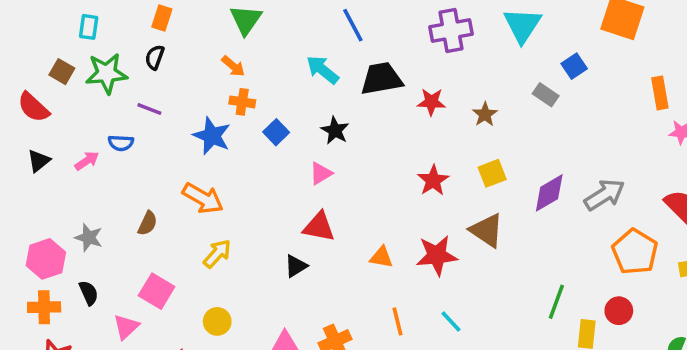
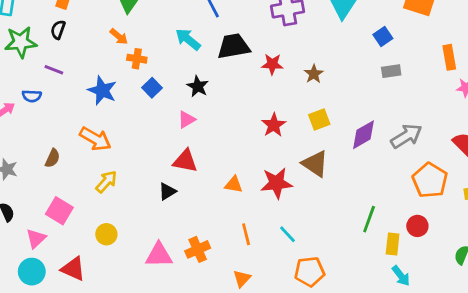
gray rectangle: (546, 95) -> (391, 71), moved, turned -42
orange cross: (242, 102) -> (137, 59), moved

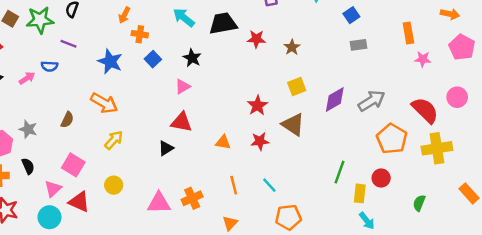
orange arrow: (119, 37) -> (124, 15), turned 77
red star: (274, 125) -> (257, 105), moved
red star: (276, 183) -> (260, 141), size x0.7
red triangle: (73, 269) -> (79, 202), moved

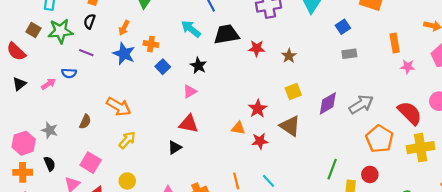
orange arrow: (124, 15) -> (124, 28), moved
blue star: (110, 62) -> (124, 54), moved
orange triangle: (223, 142) -> (238, 128), moved

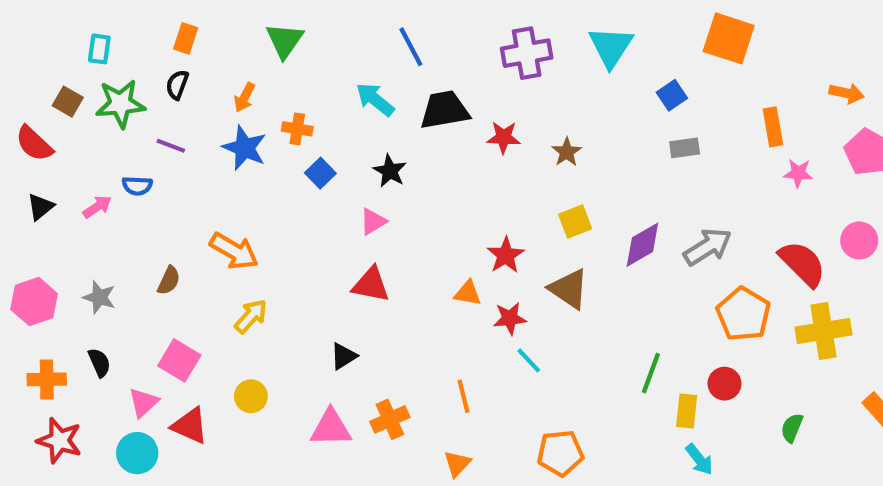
pink hexagon: (24, 143) -> (34, 302), moved
black triangle: (175, 148) -> (344, 356), moved
cyan line: (268, 181) -> (529, 360), moved

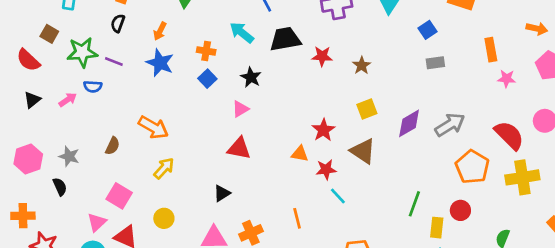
green star: (120, 104) -> (82, 52), moved
orange cross: (297, 129) -> (206, 51), moved
black semicircle: (99, 363) -> (60, 187), moved
orange cross: (47, 379) -> (23, 216), moved

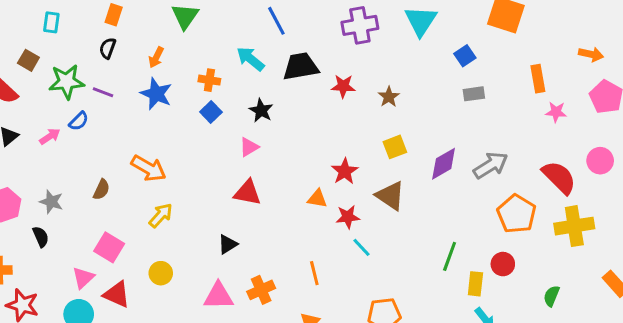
blue semicircle: (93, 87) -> (79, 121), turned -48

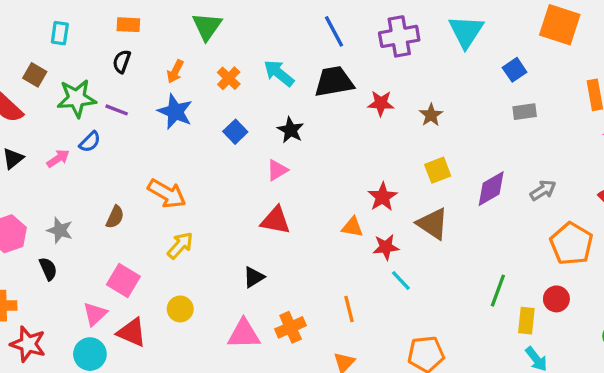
orange rectangle: (114, 15) -> (128, 25), turned 75
blue line: (276, 21) -> (334, 31), moved
orange cross: (209, 80) -> (229, 78), moved, turned 35
gray arrow: (491, 165) -> (543, 190), size x0.7

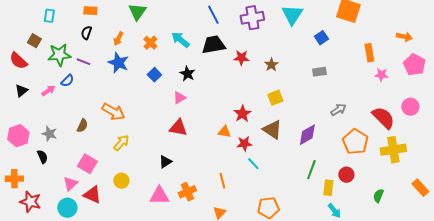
gray rectangle: (525, 112) -> (319, 72), moved
purple diamond: (491, 189) -> (307, 135), moved

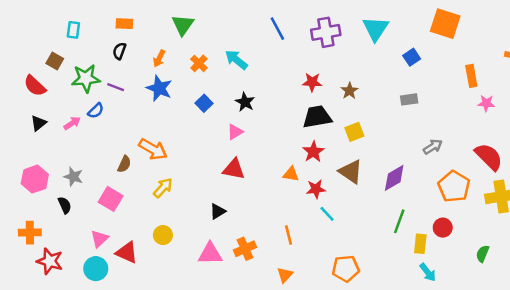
black trapezoid: (213, 45) -> (317, 117), moved
brown semicircle: (82, 126) -> (124, 164), moved
pink square: (87, 164) -> (111, 199), moved

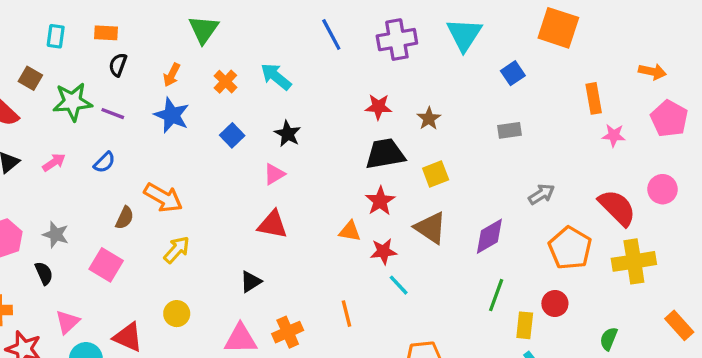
orange rectangle: (124, 24) -> (106, 33), moved
blue semicircle: (96, 111) -> (104, 162), moved
pink triangle: (99, 239) -> (67, 322), moved

